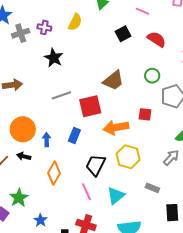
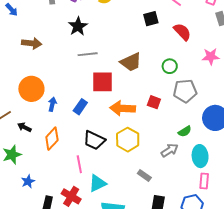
gray line: (61, 95) -> (88, 54), moved
black arrow: (24, 156) -> (24, 127), moved
black trapezoid: (96, 165) -> (94, 140), turned -105
cyan triangle: (116, 196) -> (98, 183), moved

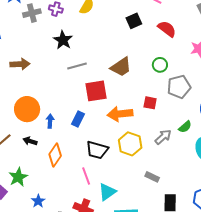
black arrow: (24, 127) -> (30, 141), moved
gray arrow: (170, 150) -> (163, 137), moved

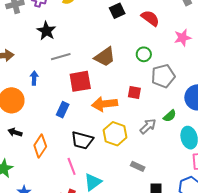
blue arrow: (50, 121) -> (34, 78), moved

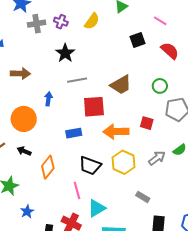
blue rectangle: (63, 110) -> (74, 133), turned 49

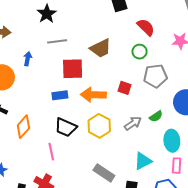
red semicircle: (170, 51) -> (146, 27), moved
blue rectangle: (74, 133) -> (60, 95), moved
gray rectangle: (143, 197) -> (104, 173), moved, size x1.5
cyan triangle: (97, 208) -> (143, 161), moved

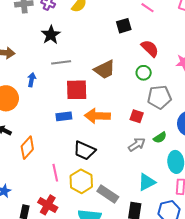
red square: (125, 88) -> (137, 116), moved
yellow hexagon: (99, 126) -> (81, 181), moved
black trapezoid: (66, 127) -> (84, 150), moved

